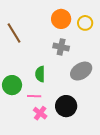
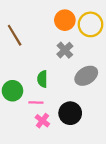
yellow circle: (85, 23) -> (90, 24), size x1.5
gray cross: (61, 47) -> (65, 50), turned 35

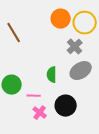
gray cross: (65, 50) -> (75, 47), moved
green semicircle: (42, 79) -> (52, 75), moved

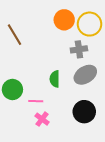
gray cross: (75, 47) -> (79, 49), turned 35
black circle: (66, 106) -> (84, 112), moved

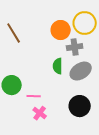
orange circle: (64, 20) -> (61, 30), moved
green semicircle: (55, 79) -> (58, 66), moved

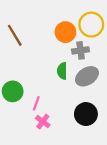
pink line: (34, 96) -> (36, 103), turned -72

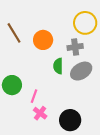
orange circle: (65, 32) -> (43, 40), moved
black circle: (86, 114) -> (70, 120), moved

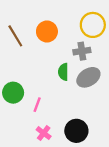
orange circle: (43, 40) -> (47, 31), moved
pink cross: (40, 113) -> (44, 133), moved

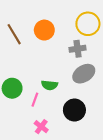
green semicircle: (63, 72) -> (49, 85), moved, turned -84
black circle: (76, 131) -> (74, 110), moved

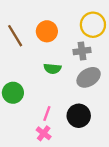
green semicircle: (49, 85) -> (52, 69), moved
pink line: (35, 100) -> (47, 114), moved

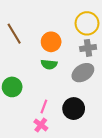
orange circle: (47, 31) -> (51, 42), moved
gray cross: (82, 51) -> (88, 48), moved

